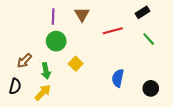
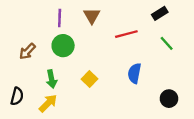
brown arrow: (24, 61) -> (27, 51), moved
yellow square: (76, 64) -> (90, 79), moved
blue semicircle: (118, 78) -> (134, 73), moved

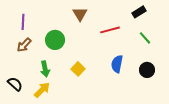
purple line: (60, 18) -> (23, 22), moved
black semicircle: (17, 96) -> (15, 84), turned -63
black circle: (169, 99) -> (147, 70), moved

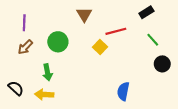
blue semicircle: (117, 64) -> (123, 91), moved
yellow square: (78, 69) -> (100, 47), moved
black circle: (147, 70) -> (162, 64), moved
yellow arrow: (42, 90) -> (44, 94), turned -132

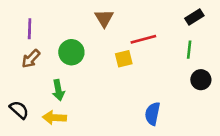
black rectangle: (146, 12) -> (194, 17), moved
green line: (153, 40) -> (189, 50), turned 48
yellow square: (100, 47) -> (124, 59), turned 32

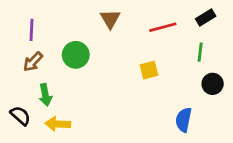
red line: (143, 39) -> (163, 27), moved
yellow square: (124, 59) -> (149, 70), moved
green arrow: (58, 90) -> (45, 95), moved
blue semicircle: (153, 114) -> (184, 120), moved

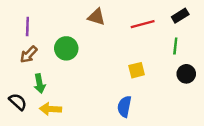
brown triangle: (110, 19) -> (97, 17), turned -42
yellow square: (149, 70) -> (137, 70), moved
blue semicircle: (184, 120) -> (124, 107), moved

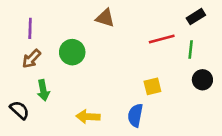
red line: (143, 24) -> (162, 39), moved
yellow square: (137, 70) -> (152, 86), moved
yellow arrow: (50, 109) -> (88, 117), moved

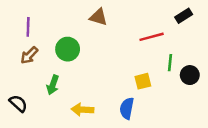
green line: (191, 49) -> (170, 63), moved
green arrow: (43, 90) -> (53, 85), moved, turned 30

